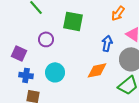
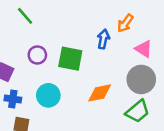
green square: (73, 21) -> (70, 59), moved
blue arrow: (107, 43) -> (103, 39), moved

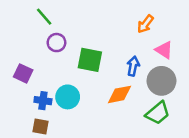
blue arrow: (103, 39) -> (133, 66), moved
purple circle: (37, 55) -> (57, 43), moved
blue cross: (13, 99) -> (43, 101), moved

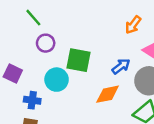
blue arrow: (133, 66) -> (121, 66), turned 42
cyan circle: (68, 97) -> (57, 80), moved

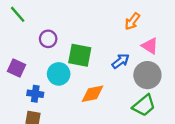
green line: (33, 18) -> (18, 14), moved
orange diamond: (108, 94) -> (93, 94), moved

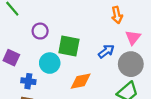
orange arrow: (132, 21) -> (117, 15), turned -49
pink triangle: (150, 46) -> (133, 37), turned 35

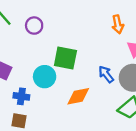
purple circle: (40, 31) -> (34, 26), moved
blue arrow: (106, 51) -> (106, 74), moved, turned -91

